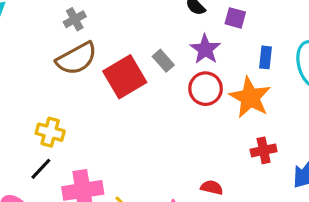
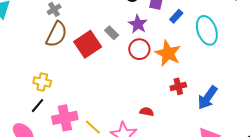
blue rectangle: (265, 57) -> (176, 16), moved, turned 40
brown semicircle: (77, 58) -> (57, 34), turned -32

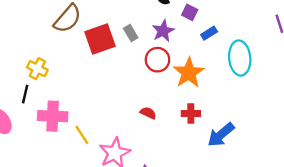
black line: (37, 106) -> (25, 94), turned -42
red semicircle: (147, 112) -> (148, 113), moved

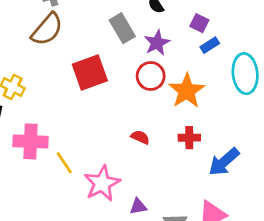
purple square: (190, 12) -> (199, 23), moved
gray rectangle: (131, 33) -> (122, 28), moved, size x1.5
red square: (100, 39) -> (90, 72), moved

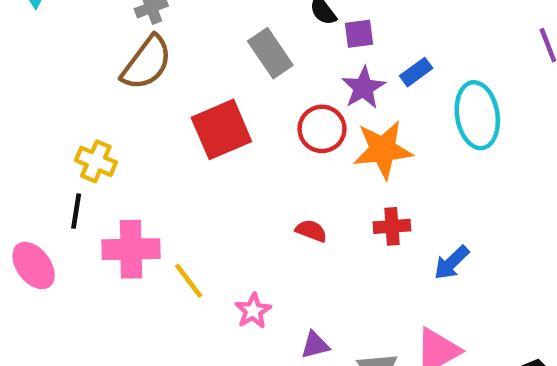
purple square: (199, 23) -> (359, 34), moved, turned -30
purple star: (157, 43) -> (363, 88), moved
orange star: (187, 91) -> (383, 150), turned 30
blue arrow: (224, 162) -> (451, 263), size x0.7
pink star: (102, 183) -> (253, 311), size x0.6

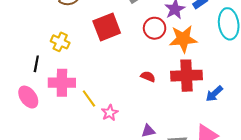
yellow cross: (96, 161) -> (60, 42), moved
red cross: (392, 226) -> (186, 76), size x1.8
pink ellipse: (34, 266) -> (28, 97), moved
pink star: (253, 311) -> (110, 113), moved

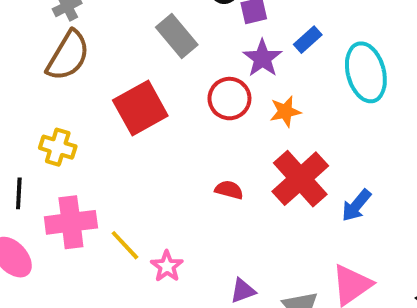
orange star: (183, 39) -> (285, 111), size x0.6
red cross: (186, 76) -> (300, 179), turned -32

